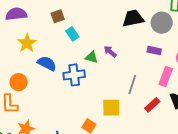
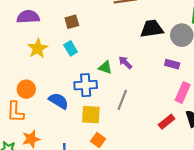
cyan rectangle: (72, 34) -> (71, 48), moved
blue semicircle: (47, 63) -> (59, 101), moved
gray line: (132, 85) -> (122, 100), moved
yellow square: (111, 108) -> (91, 115), moved

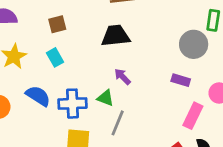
black trapezoid: (152, 29) -> (116, 36), moved
green triangle: (105, 67) -> (105, 98), moved
blue semicircle: (59, 101) -> (38, 96), moved

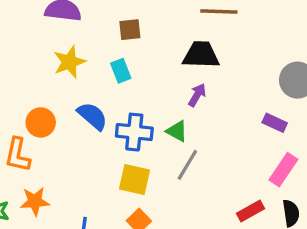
purple arrow: (122, 77) -> (197, 95), moved, turned 66

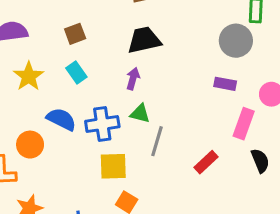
purple arrow: (197, 95) -> (133, 79), moved
orange circle: (41, 122) -> (30, 145), moved
red rectangle: (251, 211) -> (206, 162), moved

